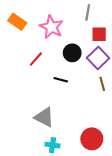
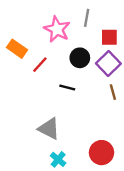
gray line: (88, 12) -> (87, 18), moved
orange rectangle: (17, 22) -> (17, 49), moved
cyan cross: (52, 145) -> (58, 159), turned 32

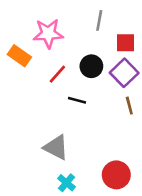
pink star: (57, 29) -> (48, 34), moved, turned -30
red line: (40, 65) -> (57, 74), moved

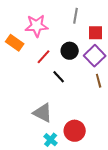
black line: (77, 100) -> (59, 77), turned 32
red circle: (116, 175) -> (75, 131), moved

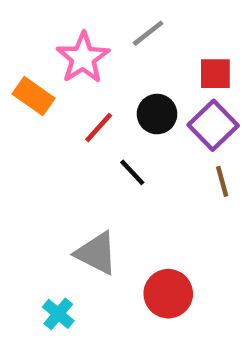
gray line: (76, 16) -> (148, 33), moved, turned 42
pink star: (37, 26) -> (83, 58), turned -30
cyan cross: (51, 140) -> (58, 314), moved

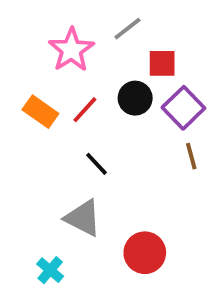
red square: (215, 74) -> (162, 63), moved
orange rectangle: (34, 96) -> (40, 112), moved
black line: (132, 172) -> (96, 164), moved

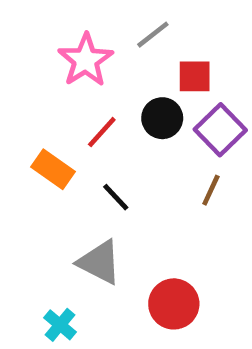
orange rectangle: (40, 112) -> (53, 169), moved
brown line: (191, 156) -> (211, 190), moved, turned 40

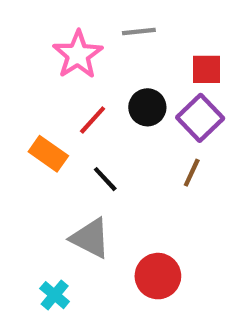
gray line: (153, 35) -> (139, 31), turned 32
red square: (195, 76) -> (206, 69), moved

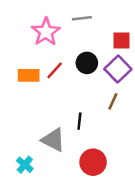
orange rectangle: (48, 154) -> (29, 75), moved, turned -35
black line: (105, 179) -> (79, 121), moved, turned 49
cyan cross: (55, 295) -> (25, 165), moved

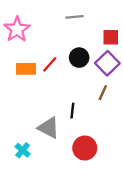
pink star: (46, 32) -> (17, 29), moved

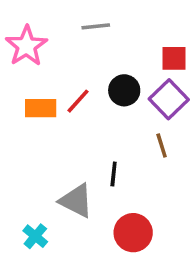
gray line: (75, 17) -> (96, 26), moved
brown line: (103, 93) -> (162, 145), turned -42

